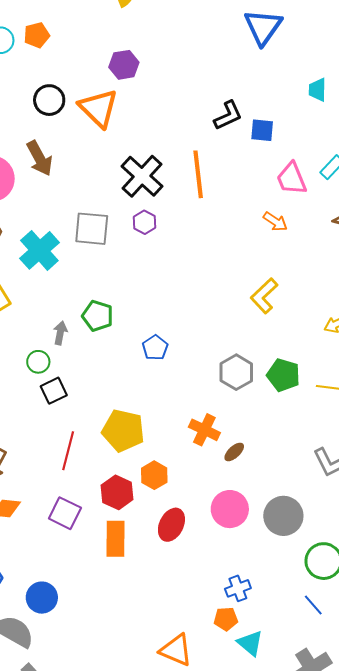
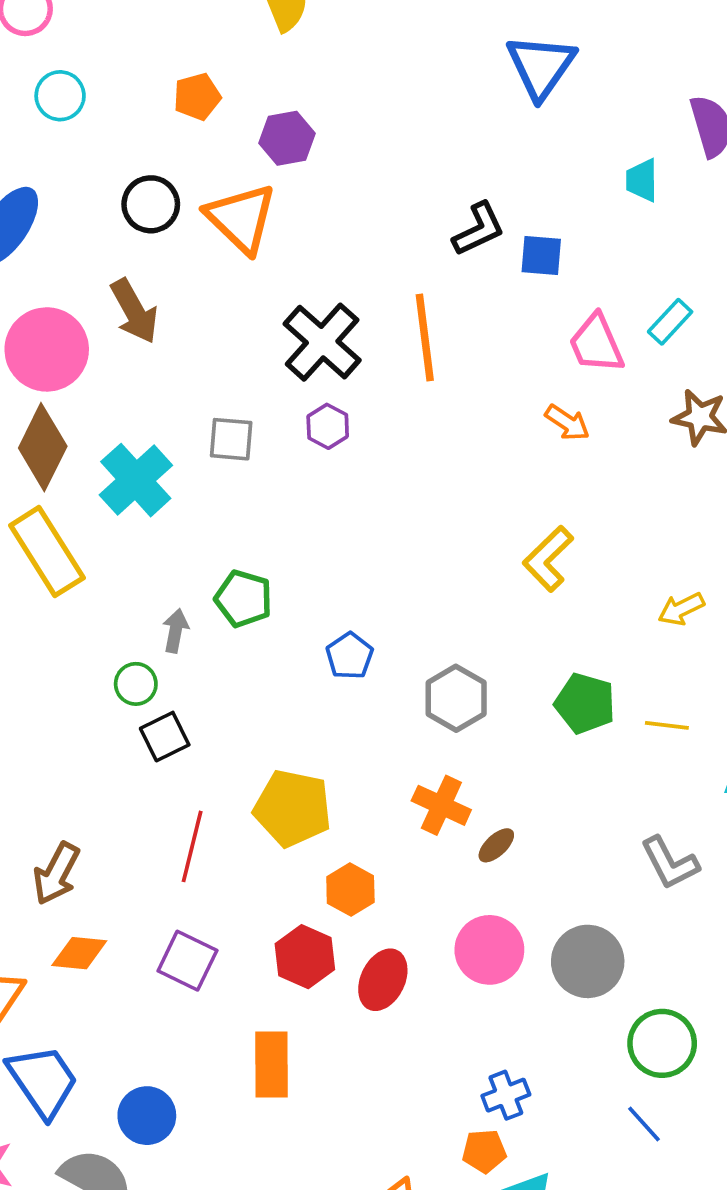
orange pentagon: (37, 35) -> (197, 97), moved
gray square: (92, 229) -> (231, 439), size x0.7
gray hexagon: (236, 372) -> (456, 698), moved
red hexagon: (117, 492) -> (305, 957), moved
orange rectangle: (115, 539) -> (271, 1064), moved

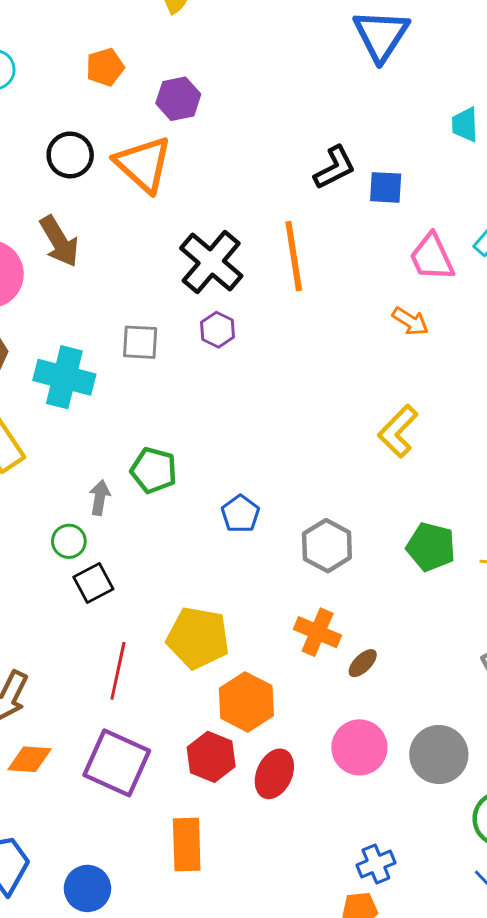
cyan cross: (136, 480) -> (64, 377), turned -32
orange hexagon: (350, 889) -> (246, 702), size x1.4
purple square: (187, 961) -> (117, 763), size x1.4

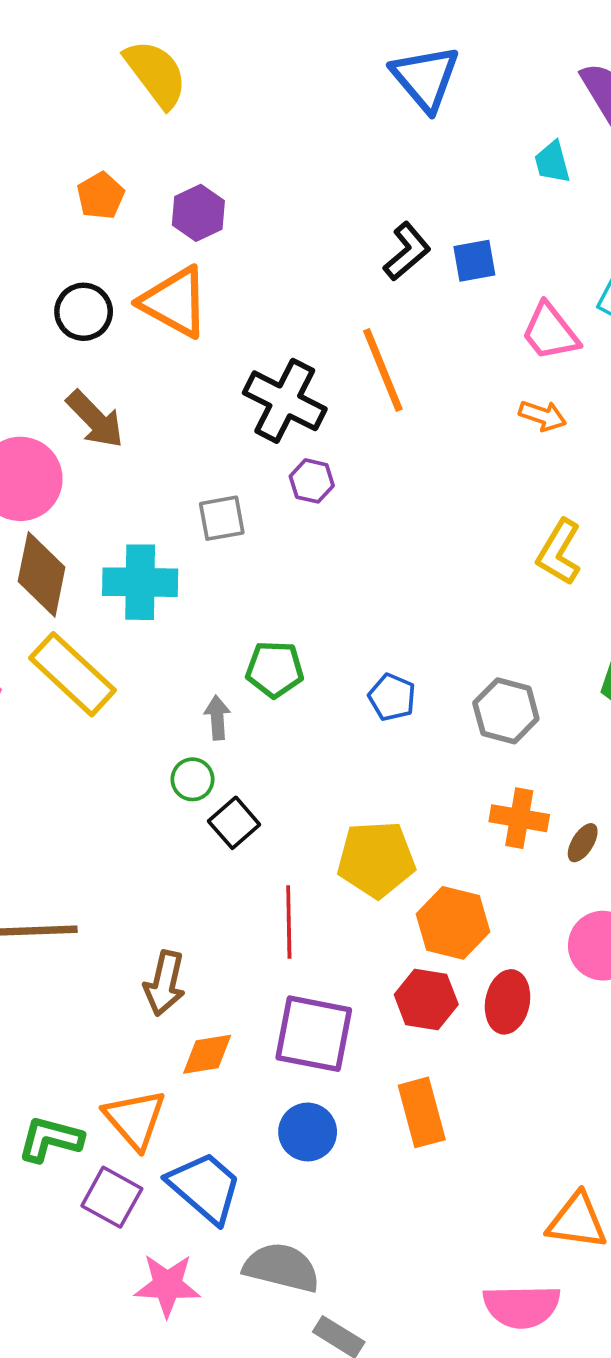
blue circle: (87, 888) -> (308, 1132), moved

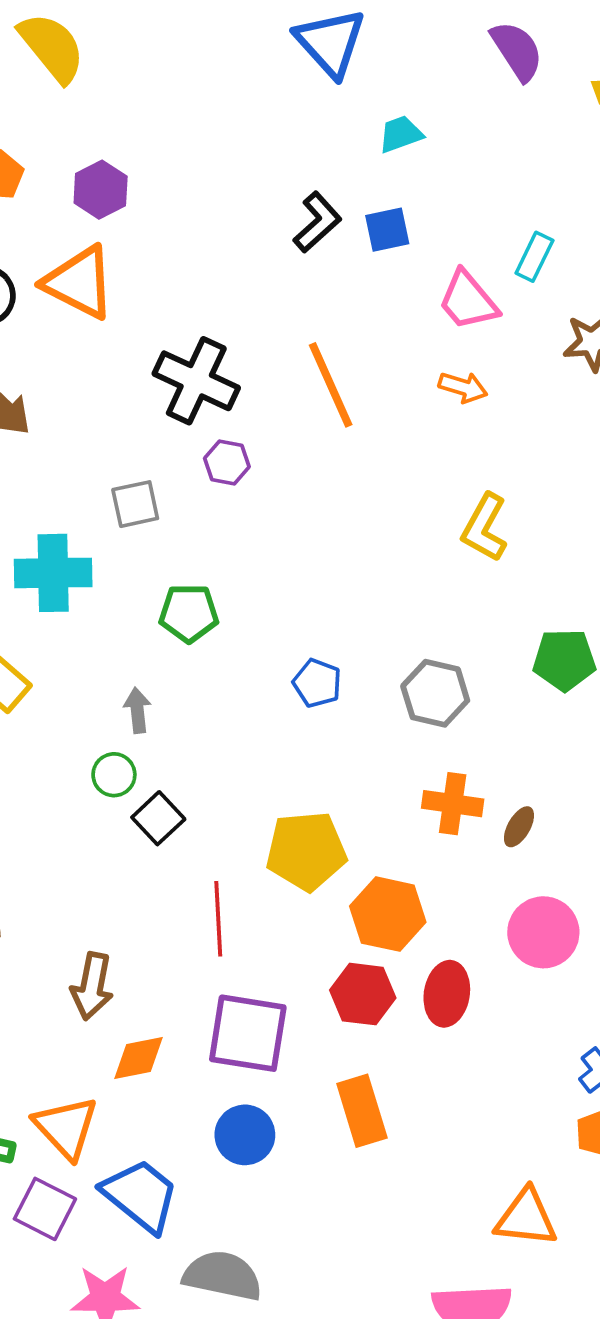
cyan trapezoid: (552, 162) -> (401, 134), moved, turned 87
orange line: (383, 370) -> (331, 385), moved
green pentagon: (275, 669) -> (189, 613), moved

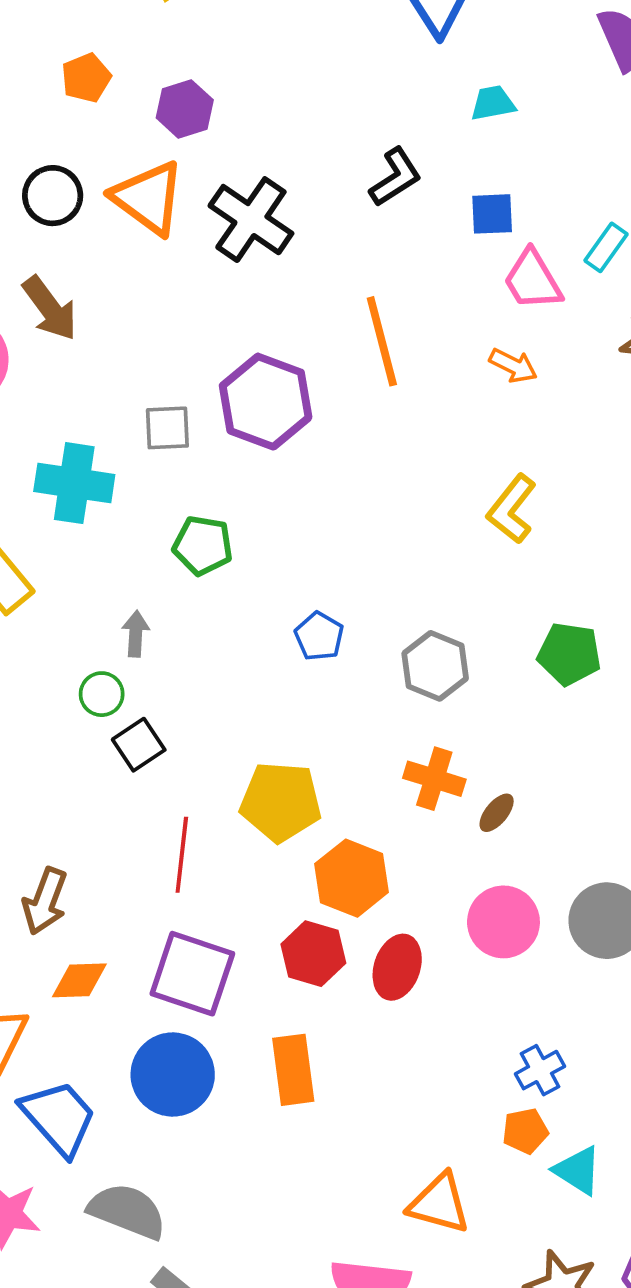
blue square: (387, 230) -> (492, 214), moved
black cross: (196, 381) -> (251, 220), moved
purple hexagon: (227, 462) -> (266, 402), size x2.0
blue circle: (245, 1135) -> (173, 1075), size x1.4

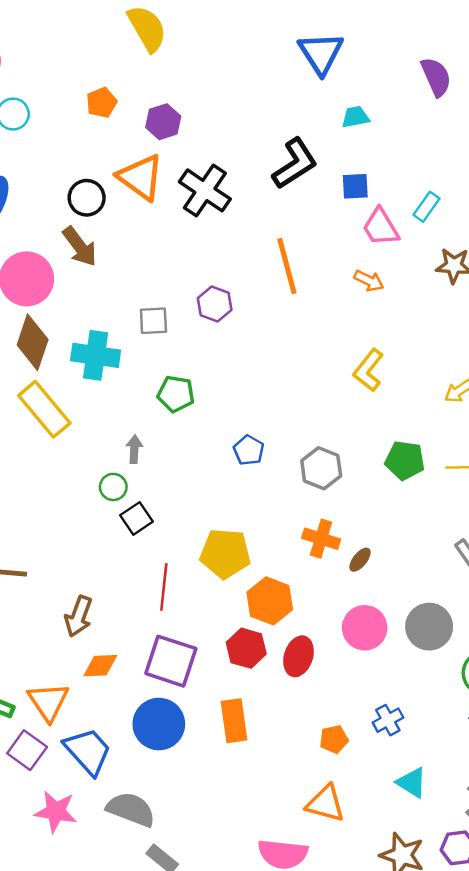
black L-shape: (395, 177) -> (295, 164), size x1.4
black circle: (53, 196) -> (87, 198), moved
purple hexagon: (266, 402) -> (215, 304), size x0.6
orange pentagon: (525, 1131) -> (334, 739), moved

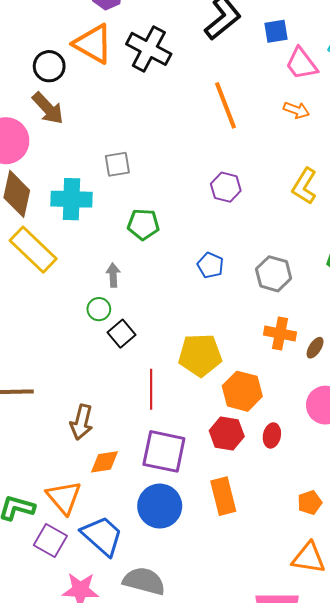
purple hexagon: (215, 304) -> (226, 187), moved
red ellipse: (298, 656) -> (272, 435), size x0.7

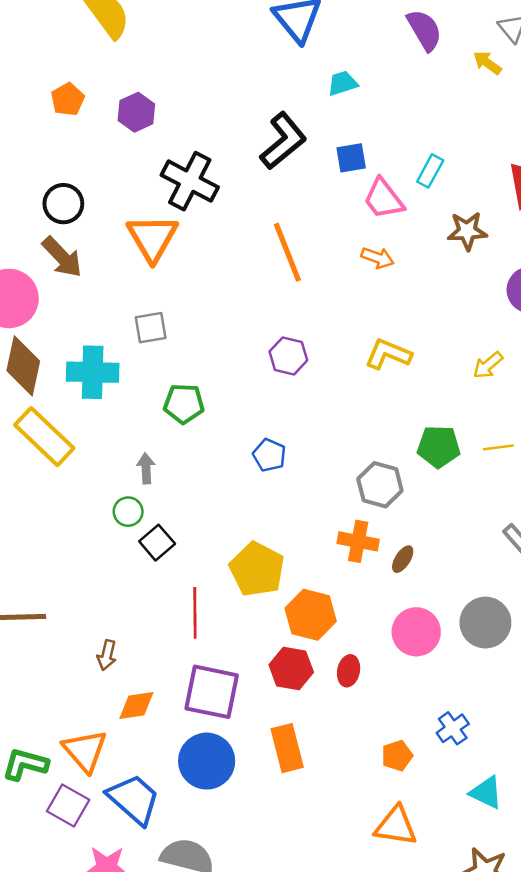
orange triangle: (93, 44) -> (152, 238), moved, turned 30
yellow L-shape: (304, 186) -> (388, 354), turned 81
gray hexagon: (274, 274) -> (380, 485), moved
yellow pentagon: (200, 355) -> (257, 569), turned 30
brown arrow: (82, 422) -> (107, 655), size x0.7

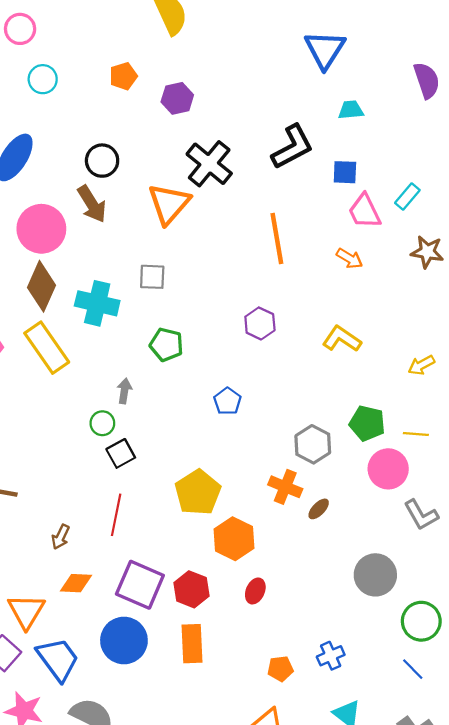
red line: (195, 613) -> (116, 515), moved
pink circle: (416, 632) -> (388, 469), moved
red hexagon: (291, 669) -> (191, 589), moved

